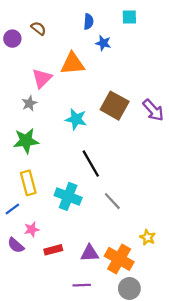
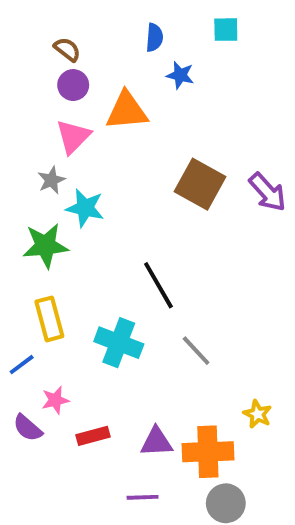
purple circle: (12, 39) -> (73, 85), moved
cyan star: (76, 119) -> (85, 208), moved
orange cross: (119, 259) -> (208, 452), turned -32

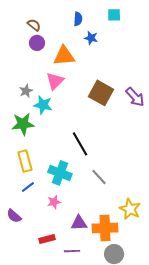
pink triangle: (73, 137) -> (55, 81), moved
blue line: (22, 365) -> (28, 187), moved
pink star: (55, 400) -> (54, 202), moved
yellow star: (258, 414) -> (130, 209), size x1.5
red rectangle: (93, 436) -> (47, 239), moved

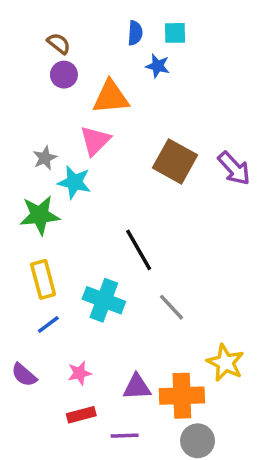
cyan square: (114, 15) -> (175, 33), moved
pink star: (54, 202) -> (80, 373), moved

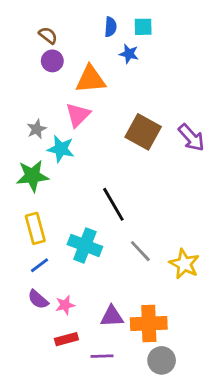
yellow star: (225, 363) -> (184, 264), moved
purple semicircle: (24, 375) -> (38, 299), moved

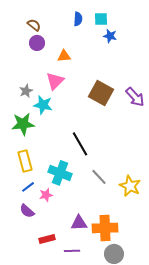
blue star: (129, 54) -> (110, 36), moved
orange triangle: (91, 79) -> (64, 56), size x0.6
pink star: (65, 305) -> (46, 195), moved

